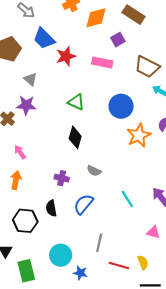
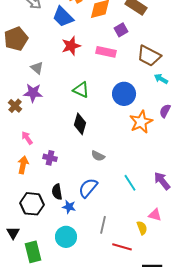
blue trapezoid: (44, 39) -> (63, 17), moved
purple cross: (62, 178) -> (50, 158), moved
yellow semicircle: (143, 262) -> (142, 228), moved
blue star: (80, 273) -> (69, 207), moved

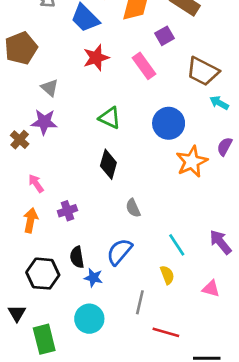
pink rectangle: (106, 52) -> (144, 66), turned 42
gray semicircle: (98, 156) -> (133, 208), turned 40
purple cross: (50, 158) -> (67, 211), turned -32
yellow semicircle: (142, 228) -> (167, 275), moved

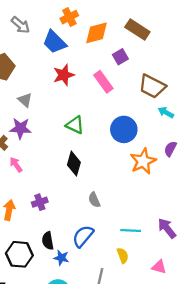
pink arrow: (36, 183) -> (16, 165), moved
cyan line: (177, 245) -> (131, 231), turned -54

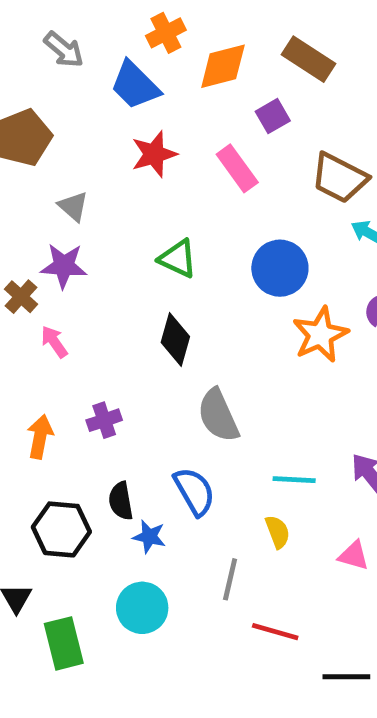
gray semicircle: (94, 200) -> (218, 415), size x1.6
blue semicircle: (83, 236) -> (194, 491), turned 110

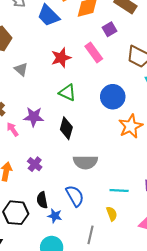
red star: (154, 154) -> (61, 58), moved
purple star: (64, 266) -> (34, 117), moved
gray semicircle: (218, 415) -> (85, 162), turned -65
purple cross: (104, 420) -> (35, 164), turned -32

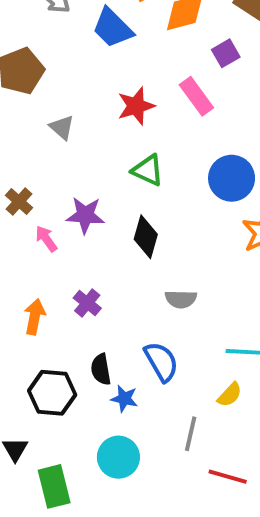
gray semicircle: (85, 162) -> (181, 299), size x0.7
yellow semicircle: (112, 214) -> (230, 395), turned 64

